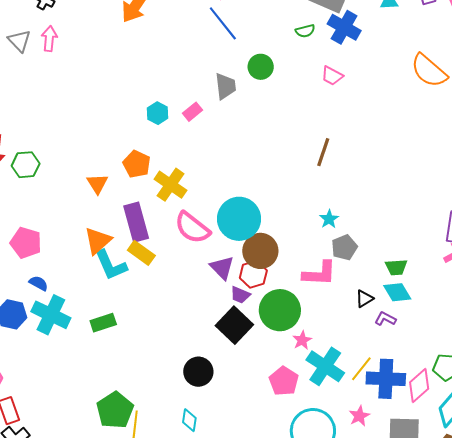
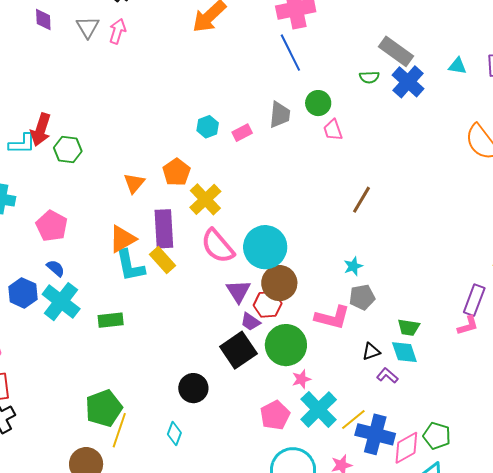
pink trapezoid: (332, 76) -> (333, 130), moved, turned 30

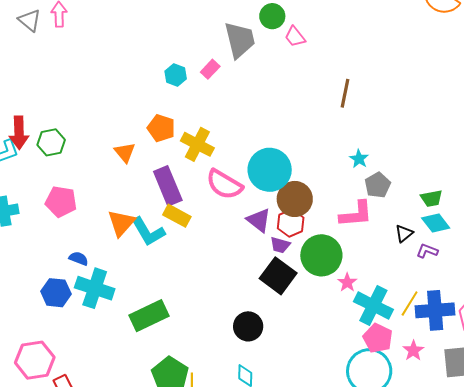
gray trapezoid: (280, 115) -> (240, 40), size x1.4
pink pentagon: (52, 226) -> (61, 202), moved
orange triangle: (122, 239) -> (121, 223), moved
green rectangle: (111, 320) -> (149, 316), moved, size x1.5
pink pentagon: (275, 415) -> (378, 338), moved

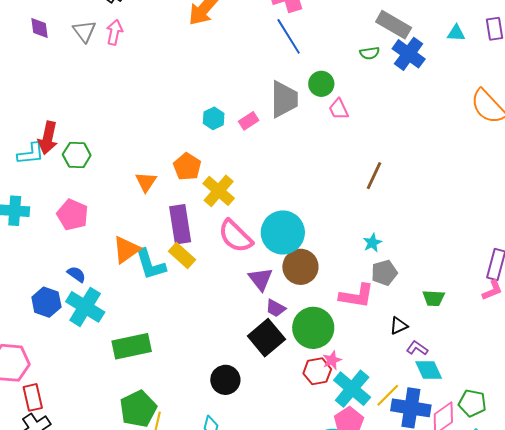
red hexagon: (291, 223) -> (317, 371), moved
cyan diamond: (436, 223) -> (429, 370), moved

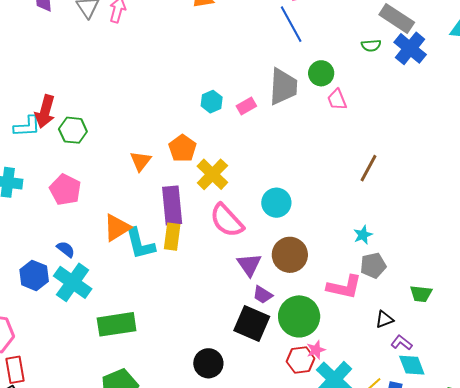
cyan circle: (283, 232) -> (276, 203), moved, size x0.7
yellow rectangle: (182, 256) -> (172, 237), turned 52
black square: (266, 338) -> (252, 324), turned -30

